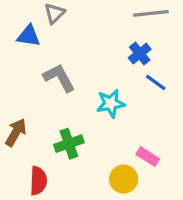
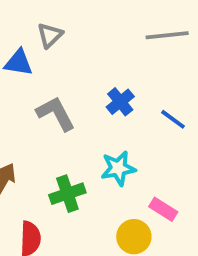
blue cross: (140, 54) -> (120, 102), moved
cyan star: (111, 103) -> (118, 168), moved

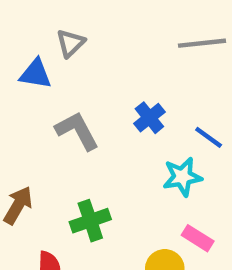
cyan star: (118, 168) -> (182, 177), moved

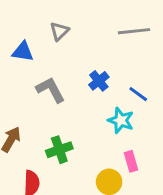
gray triangle: (71, 43) -> (59, 31), moved
cyan star: (182, 177) -> (121, 120), turned 30
pink rectangle: (198, 238) -> (131, 161), turned 42

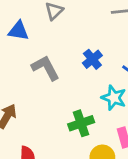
green cross: (59, 150) -> (81, 123), moved

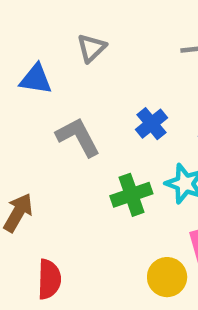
green cross: (81, 123) -> (131, 195), moved

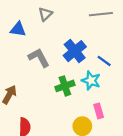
blue cross: (151, 124) -> (75, 51), size x1.5

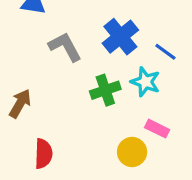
pink rectangle: (99, 111) -> (157, 129), turned -48

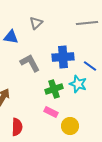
blue cross: (120, 37) -> (63, 57), turned 35
pink rectangle: (157, 129) -> (51, 112), moved

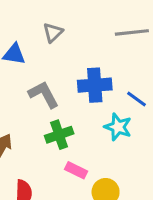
green cross: (54, 89) -> (59, 135), moved

